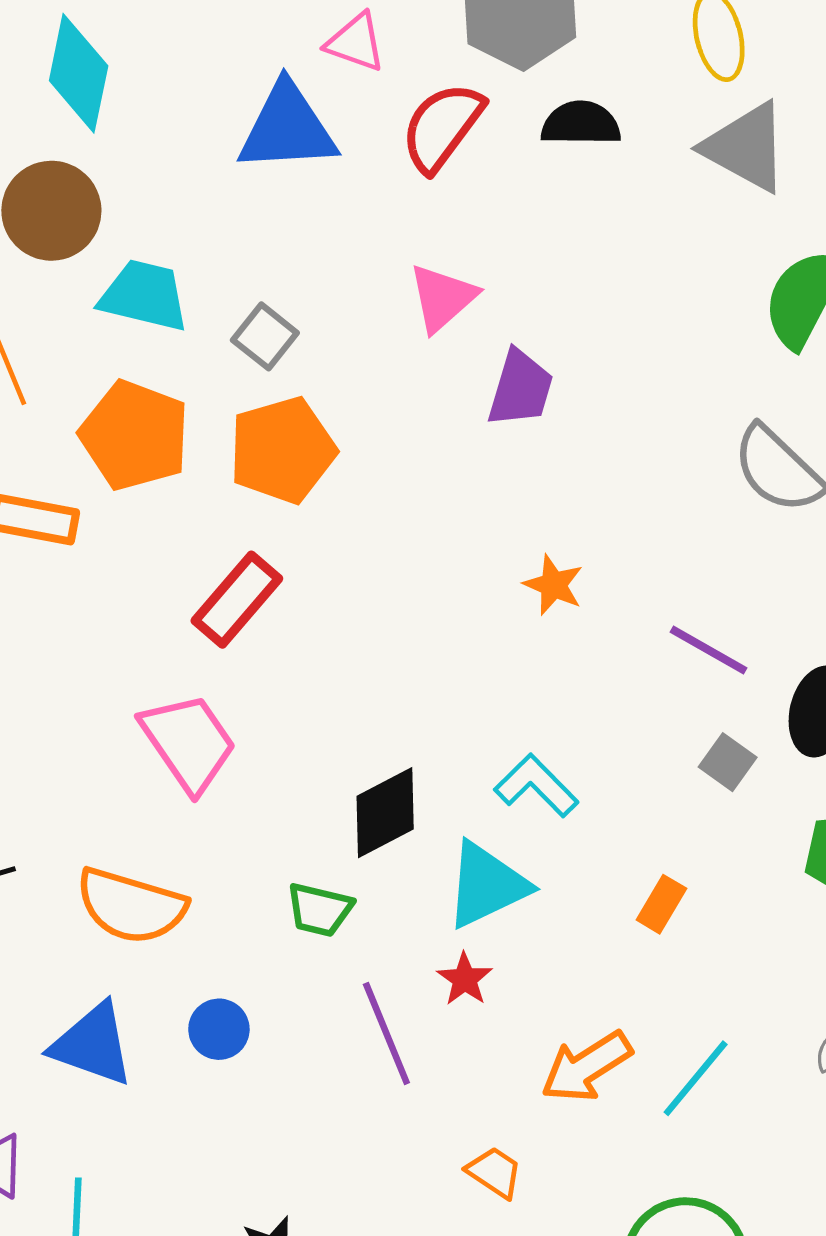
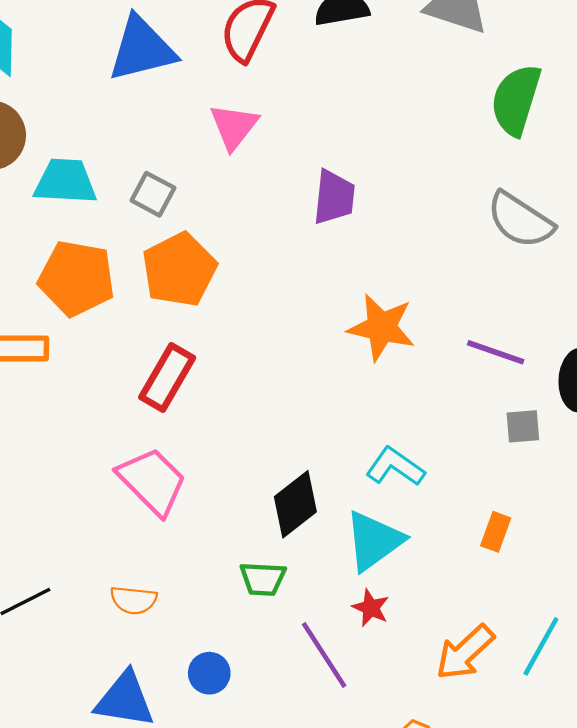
pink triangle: (442, 298) -> (234, 127), moved
orange star: (553, 585) -> (382, 327), size x1.6
gray square: (728, 762) -> (523, 426), turned -30
orange semicircle: (131, 906) -> (134, 600), size x0.6

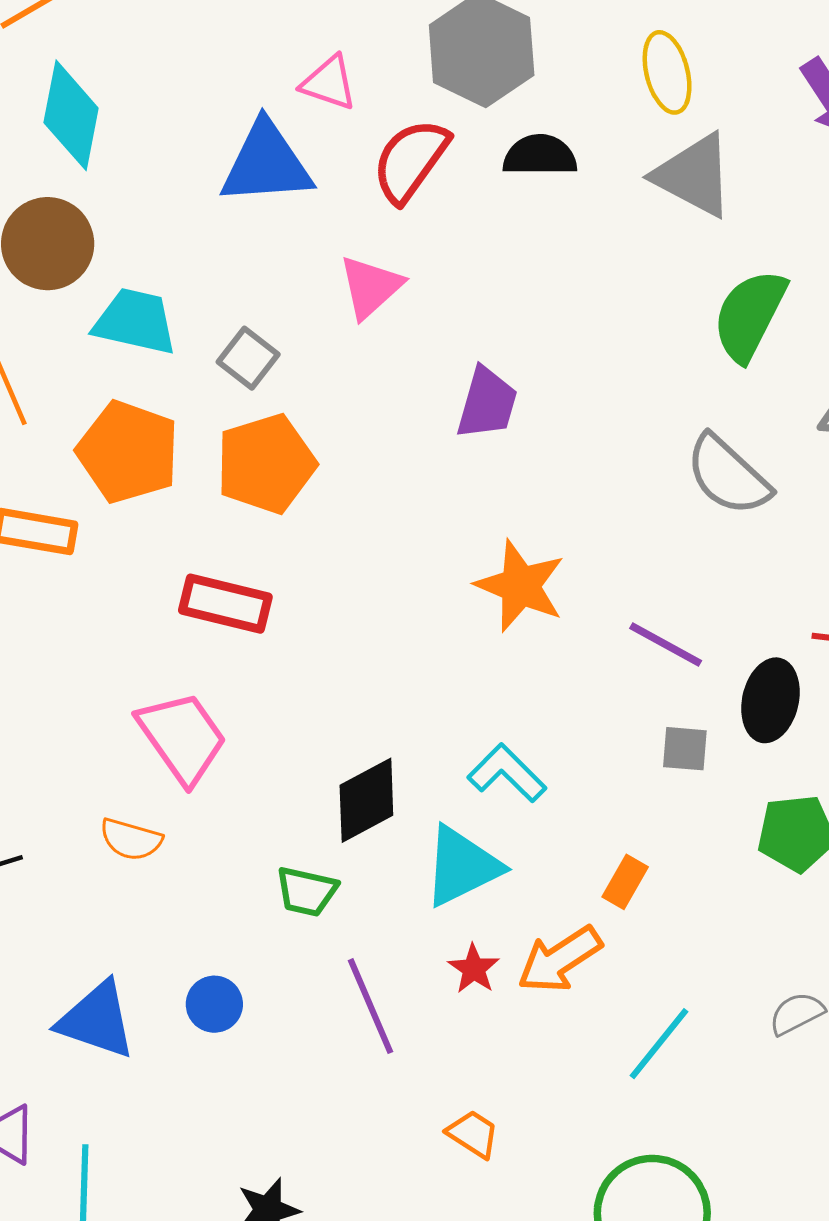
red rectangle: (167, 377) -> (225, 604), turned 64
orange semicircle: (134, 600) -> (131, 839), moved
red star: (371, 608) -> (474, 969), moved
orange arrow: (465, 652) -> (560, 959), moved

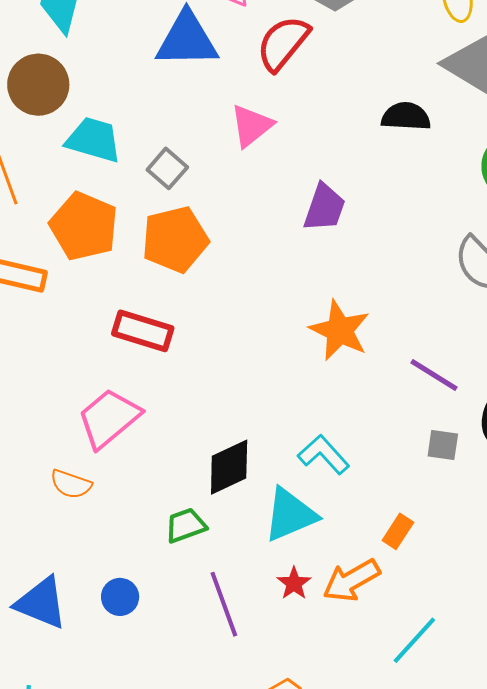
black semicircle: (540, 156) -> (406, 116), moved
pink trapezoid: (182, 737) -> (109, 418), turned -98
green trapezoid: (306, 891) -> (186, 525), turned 144

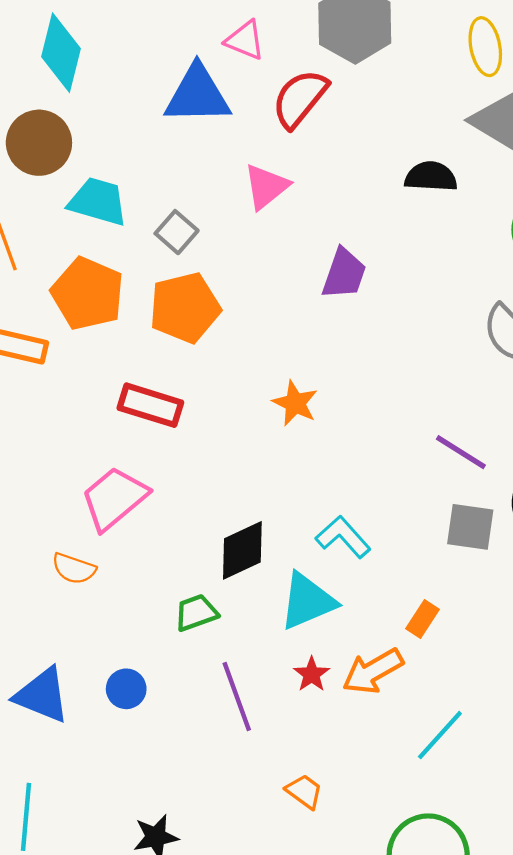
orange star: (340, 330) -> (295, 403), moved, size x0.7
gray square: (443, 445) -> (470, 527), size x1.4

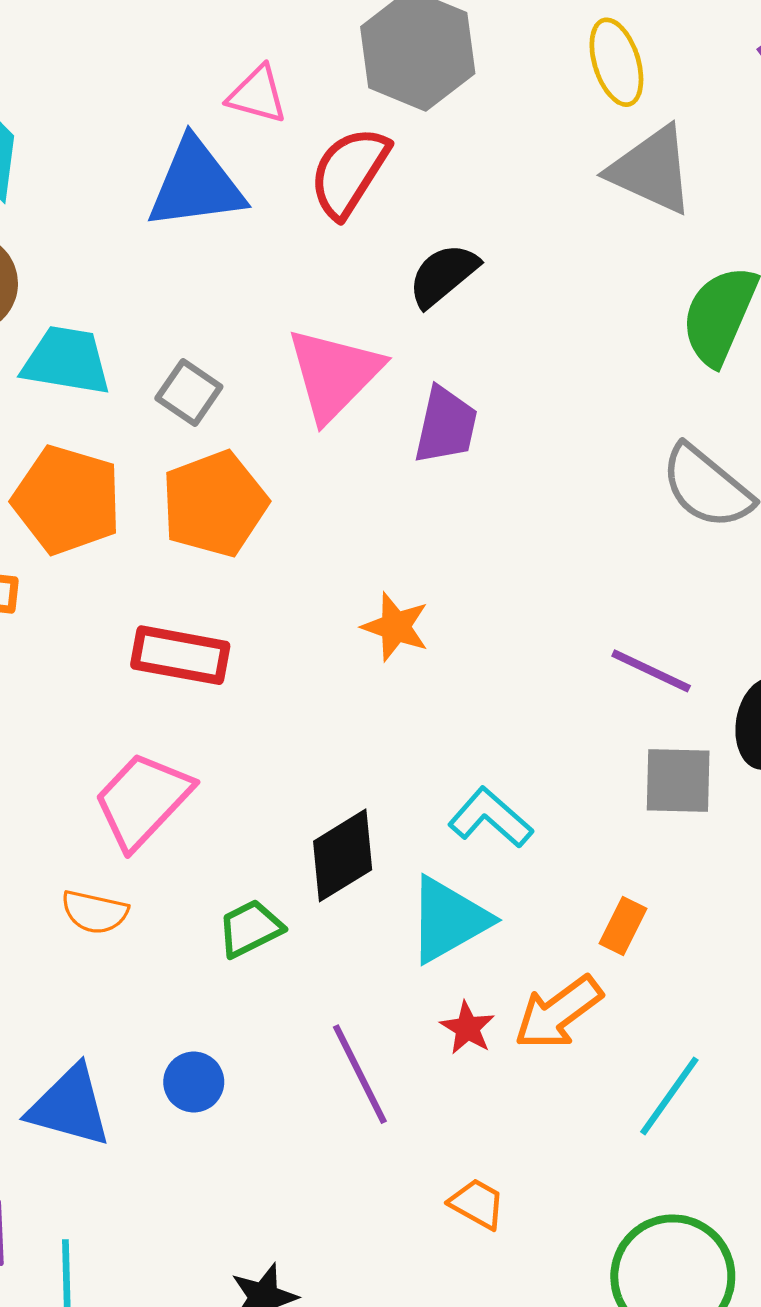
black semicircle: (431, 177) -> (443, 275), moved, turned -36
pink triangle: (266, 187) -> (334, 374), moved, size x1.4
green trapezoid: (196, 613) -> (250, 928), moved

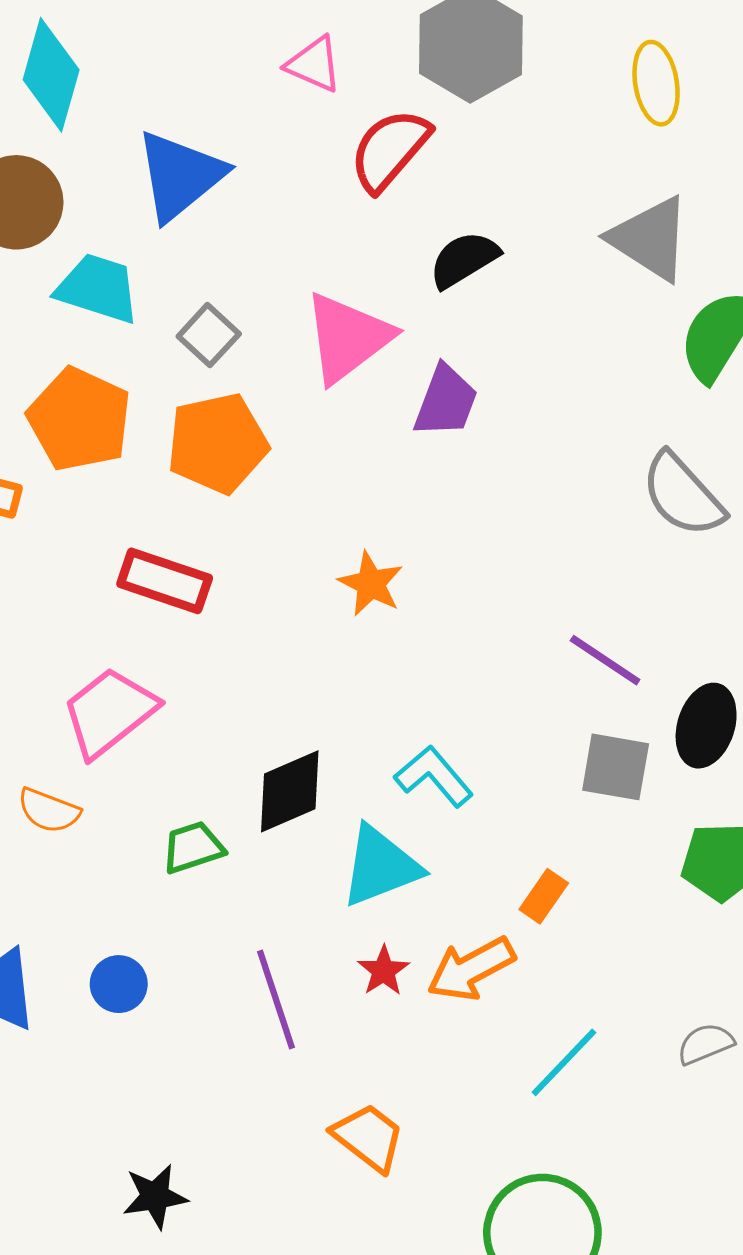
gray triangle: (651, 170) -> (650, 239), moved
blue triangle: (196, 184) -> (180, 176), moved, turned -40
orange trapezoid: (477, 1204) -> (368, 1137), size x1.4

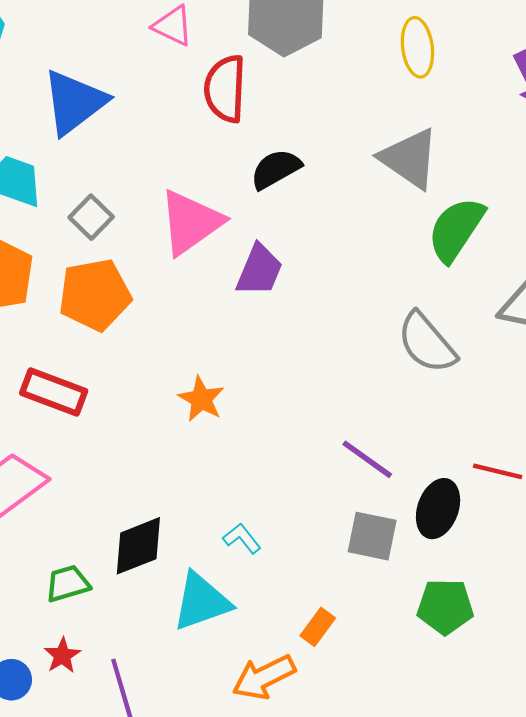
red semicircle: (390, 150) -> (225, 89), turned -40
cyan L-shape: (434, 776) -> (242, 538), size x0.7
red star: (383, 971) -> (62, 655), moved

